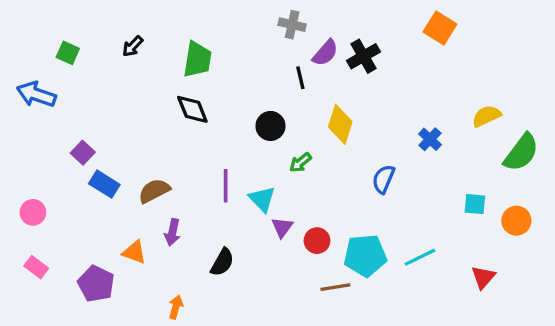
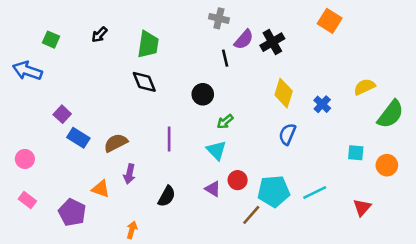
yellow diamond: (340, 124) -> (284, 93), moved
cyan triangle: (262, 199) -> (216, 150), moved
purple triangle: (282, 227) -> (213, 189), moved, turned -35
brown line: (335, 287) -> (251, 215), turned -40

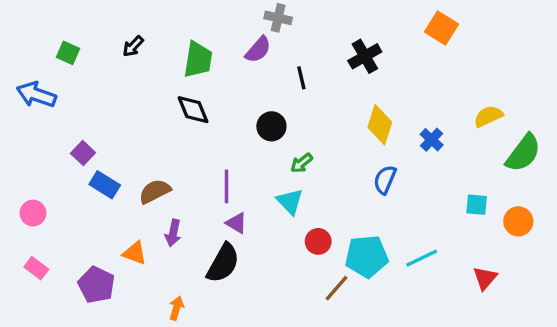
gray cross: (219, 18) -> (278, 18), moved
purple semicircle: (244, 40) -> (258, 50), moved
purple triangle: (213, 189) -> (236, 223), moved
black semicircle: (167, 196) -> (223, 263), size x1.4

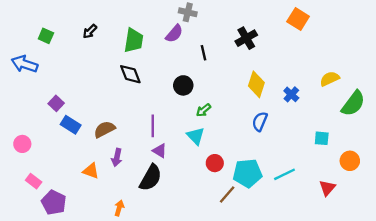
orange circle: (518, 221) -> (350, 161), moved
pink rectangle: (36, 268) -> (34, 181), moved
purple pentagon: (96, 285) -> (54, 202), moved

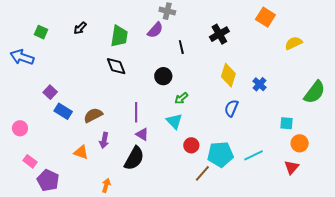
yellow semicircle: (330, 79) -> (294, 43), moved
orange circle: (350, 161) -> (300, 143), moved

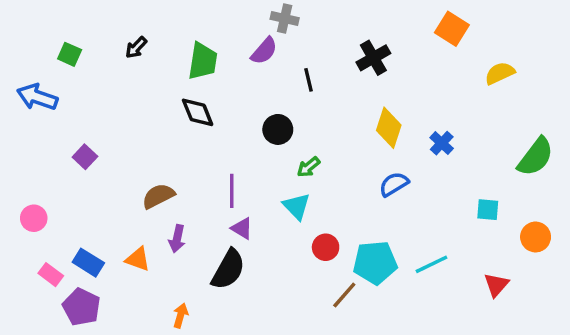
blue semicircle: (231, 108) -> (394, 184), turned 36
blue rectangle: (63, 111) -> (88, 263), moved
orange circle: (300, 143) -> (536, 237), moved

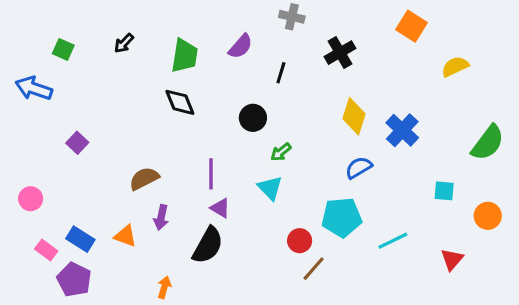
gray cross: (285, 19) -> (292, 17), moved
black line: (309, 80) -> (281, 73), turned 30
blue cross: (442, 143) -> (402, 130), size x1.5
red circle: (326, 247) -> (300, 241), moved
cyan pentagon: (375, 263) -> (342, 217), moved

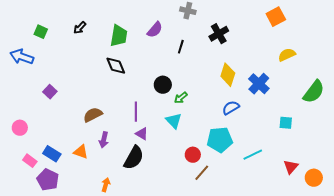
orange square: (412, 26) -> (276, 17), moved, turned 30
yellow semicircle: (455, 67) -> (287, 55), moved
black circle: (253, 118) -> (163, 85), moved
orange circle: (488, 216) -> (314, 178), moved

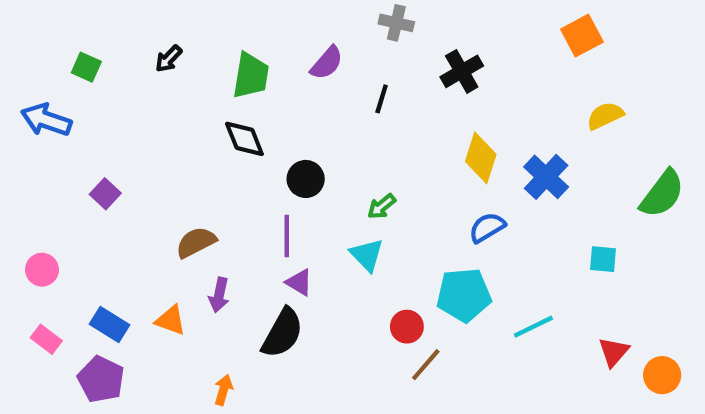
black circle: (163, 85) -> (306, 179), moved
pink rectangle: (30, 161) -> (46, 339), moved

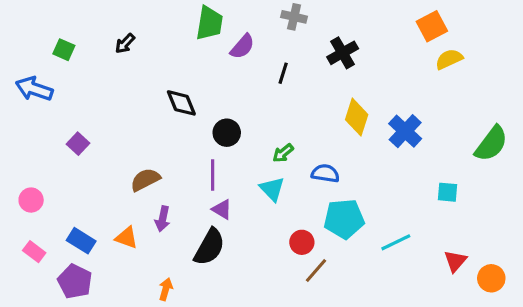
green trapezoid: (251, 76) -> (209, 23), moved
yellow semicircle: (605, 116) -> (449, 59), moved
blue semicircle: (487, 227) -> (325, 173), moved, turned 40

